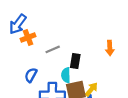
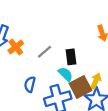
cyan semicircle: (66, 75) -> (66, 74), turned 152

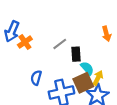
gray line: (45, 52) -> (60, 44), moved
cyan semicircle: (66, 74) -> (87, 68), moved

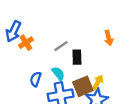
cyan semicircle: (87, 68) -> (58, 74), moved

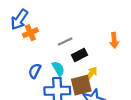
black rectangle: (77, 57) -> (79, 55), turned 56
yellow arrow: (98, 82) -> (91, 74), moved

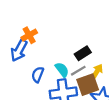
blue arrow: (19, 19) -> (19, 50), moved
gray line: (65, 41) -> (78, 71), moved

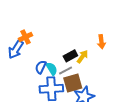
yellow arrow: (97, 72) -> (82, 57), moved
blue semicircle: (38, 75) -> (41, 67), moved

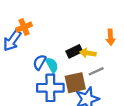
yellow arrow: (82, 57) -> (88, 53), turned -120
gray line: (66, 71) -> (96, 71), moved

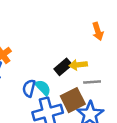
orange arrow: (111, 37) -> (98, 31), moved
gray line: (96, 71) -> (92, 82), turned 35

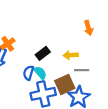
black rectangle: (63, 67) -> (43, 53), moved

